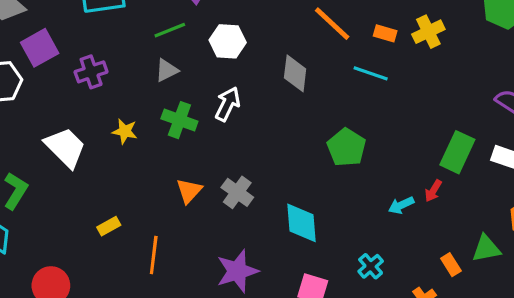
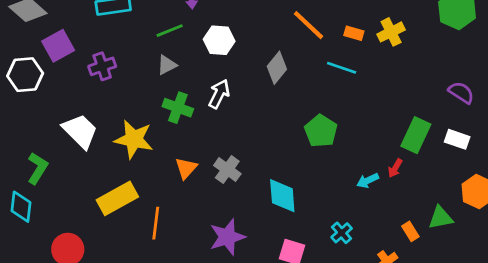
gray diamond: (295, 73) -> (277, 68), turned 32
yellow star: (125, 131) -> (134, 139), moved, size x1.8
yellow rectangle: (109, 226) -> (117, 198), size x2.0

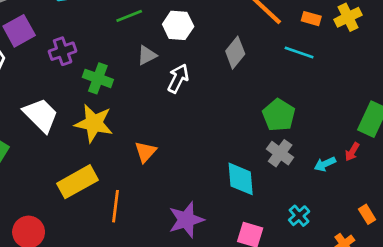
gray triangle: (167, 65) -> (147, 55), moved
green cross: (178, 108) -> (98, 78), moved
gray cross: (227, 170) -> (280, 153), moved

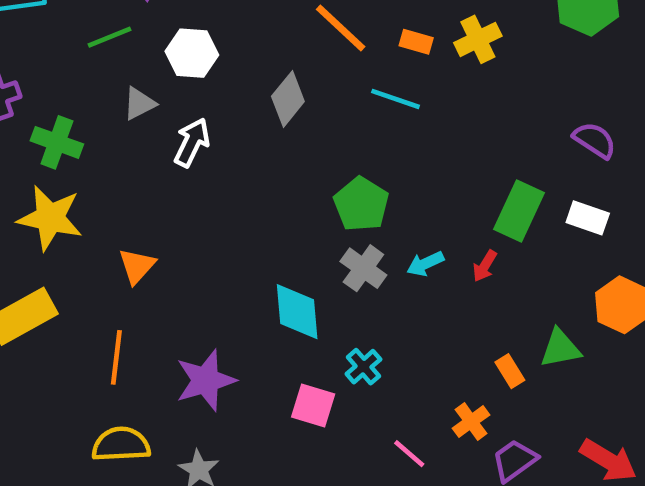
cyan arrow: (325, 164) -> (425, 264), moved
orange line: (116, 206) -> (116, 357), moved
cyan cross: (299, 216) -> (363, 367), moved

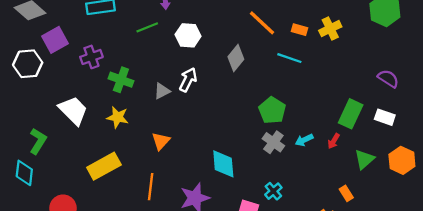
gray triangle: (139, 104) -> (162, 91), moved
yellow star: (50, 218) -> (118, 117), size x0.7
cyan diamond: (297, 312) -> (223, 164), moved
green triangle: (560, 348) -> (364, 159), moved, turned -30

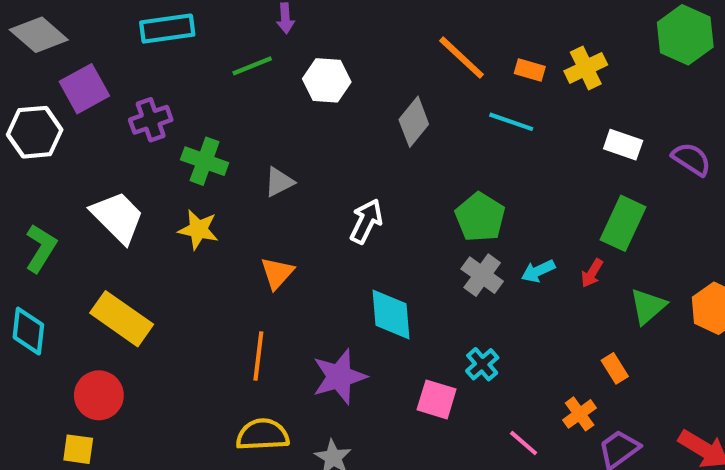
white arrow: (188, 80) -> (366, 221), moved
white rectangle: (385, 117) -> (623, 145), moved
green L-shape: (38, 141) -> (41, 248), moved
yellow rectangle: (104, 166) -> (122, 319), moved, turned 64

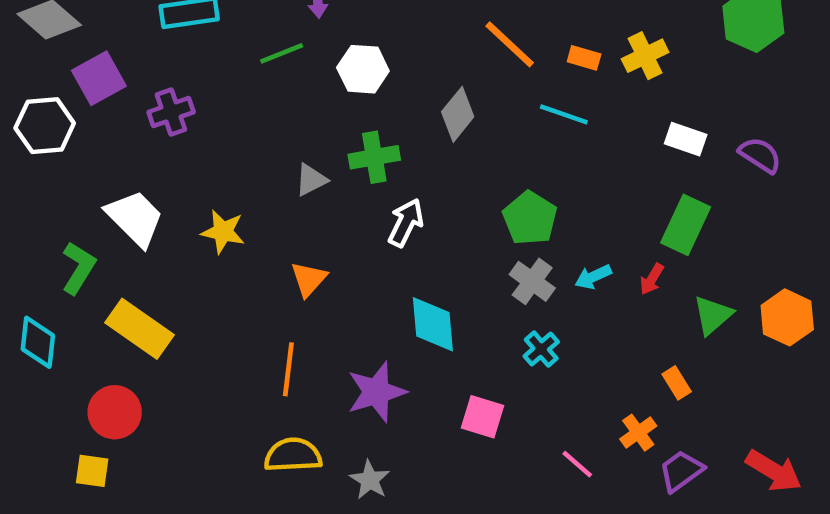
green cross: (205, 161) -> (374, 157), moved, turned -30
green L-shape: (41, 248) -> (79, 268), moved
cyan cross: (482, 364) -> (541, 349), moved

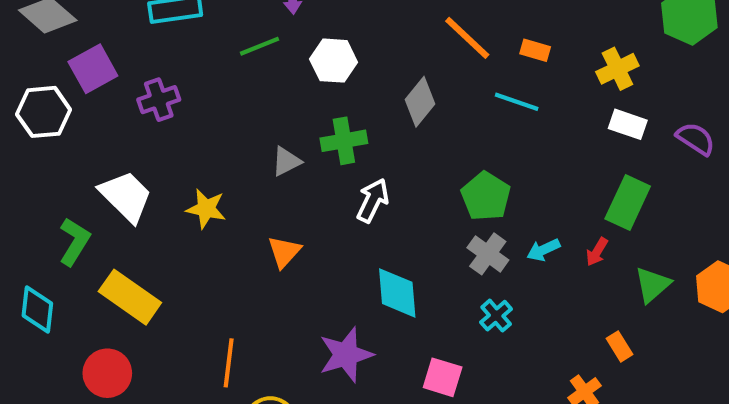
yellow cross: (645, 56) -> (617, 69), moved
orange line: (288, 369) -> (229, 363), moved

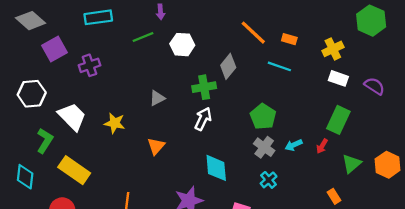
white hexagon: (44, 112) -> (32, 94), moved
green cross: (344, 141) -> (204, 87), moved

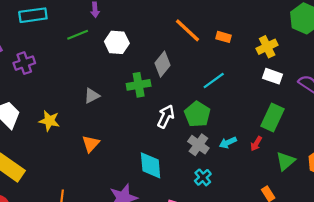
cyan line: (279, 66) -> (214, 80), moved, turned -55
white arrow: (203, 119) -> (166, 116), moved

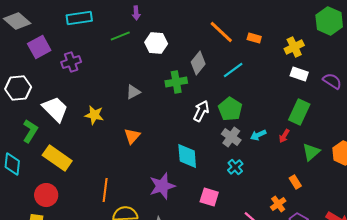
cyan line: (214, 80) -> (233, 70), moved

